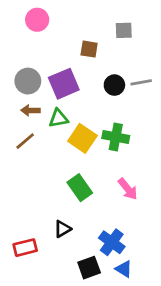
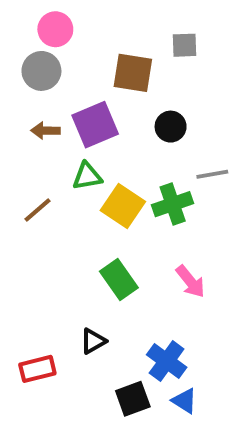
brown square: (89, 49) -> (133, 73), size x1.5
gray circle: (28, 81) -> (41, 71), moved
gray line: (141, 82) -> (212, 174), moved
brown arrow: (30, 110) -> (45, 131), moved
green cross: (116, 137) -> (173, 204), turned -30

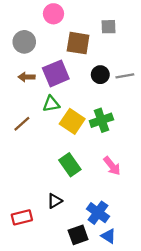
pink circle: (55, 29) -> (53, 14), moved
gray line: (212, 174) -> (125, 76), moved

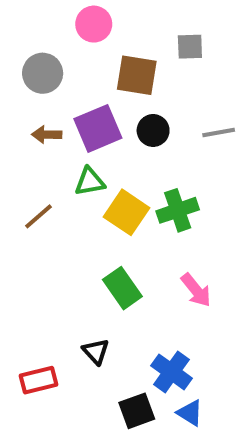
black circle: (100, 75) -> (153, 130), moved
black triangle: (55, 201) -> (96, 351), turned -42

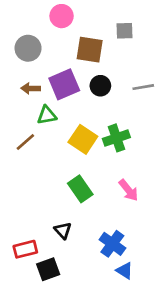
green triangle: (90, 182) -> (47, 115), moved
black square: (137, 411) -> (48, 269), moved

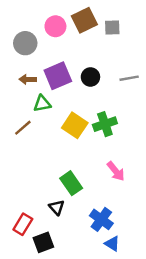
pink circle: (62, 16) -> (55, 26), moved
brown square: (90, 50) -> (84, 20), moved, turned -35
green rectangle: (80, 189) -> (71, 183), moved
red rectangle: (25, 249) -> (23, 224), turned -45

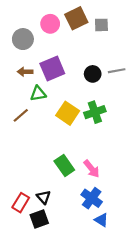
black circle: (90, 77) -> (93, 74), moved
pink arrow: (116, 171) -> (92, 169), moved
black triangle: (57, 207) -> (44, 197), moved

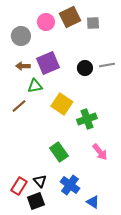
green cross: (95, 112) -> (87, 119), moved
pink arrow: (92, 169) -> (100, 152), moved
blue cross: (92, 198) -> (70, 185), moved

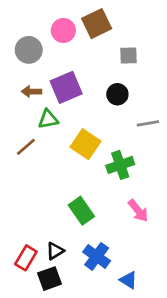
gray square: (93, 23) -> (128, 55), moved
gray line: (107, 65) -> (148, 123), moved
black triangle: (40, 181) -> (55, 251), turned 40

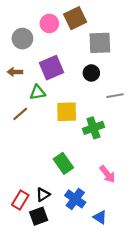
gray square: (128, 55) -> (100, 43), size x1.6
brown arrow: (31, 91) -> (15, 72), moved
yellow square: (86, 144) -> (67, 112), turned -35
pink arrow: (138, 211) -> (107, 174), moved

